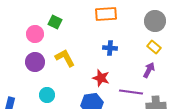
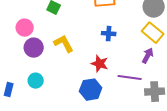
pink circle: (35, 34) -> (25, 28), moved
yellow rectangle: (154, 47) -> (153, 33), size x1.5
cyan circle: (47, 95) -> (36, 81), moved

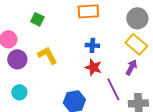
red star: (100, 64) -> (93, 67), moved
purple line: (130, 78) -> (113, 89), turned 55

